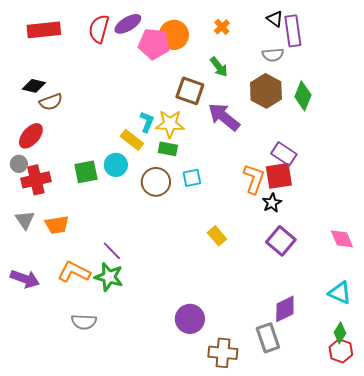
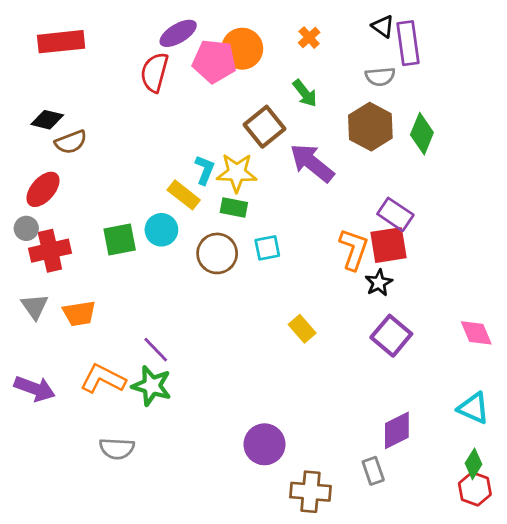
red semicircle: (99, 29) -> (154, 72), moved
brown square: (190, 91) -> (265, 127), turned 32
gray rectangle: (268, 338) -> (373, 471), size x0.7

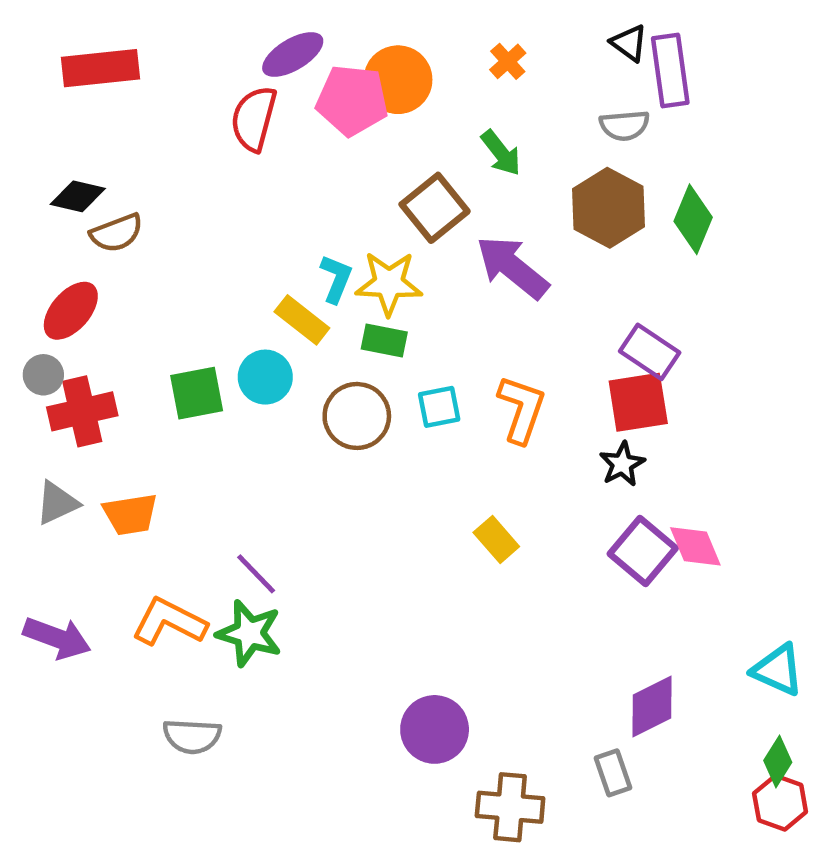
orange L-shape: (354, 249) -> (522, 409), moved
gray triangle: (35, 306) -> (57, 503), turned 40
pink diamond: (476, 333) -> (695, 546), moved

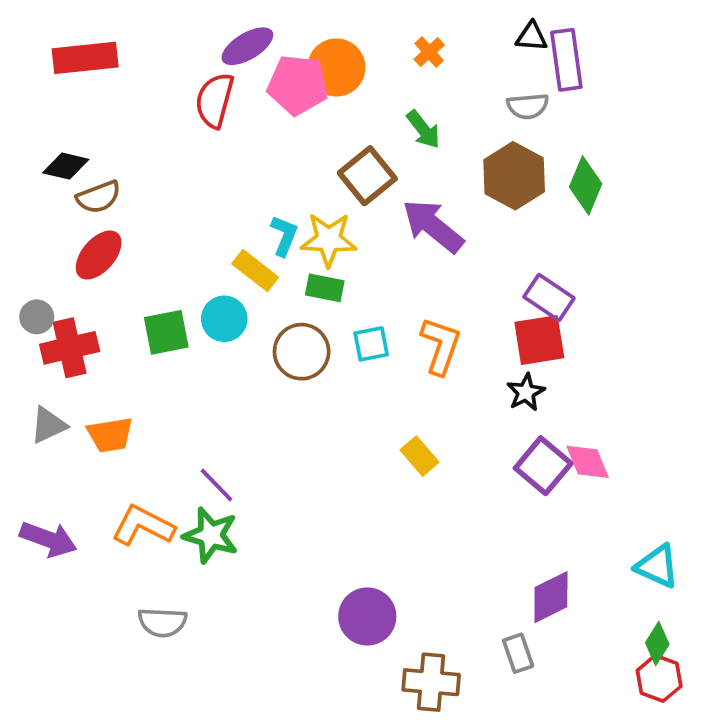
black triangle: (629, 43) -> (532, 37), turned -32
red ellipse: (71, 311) -> (99, 255), moved

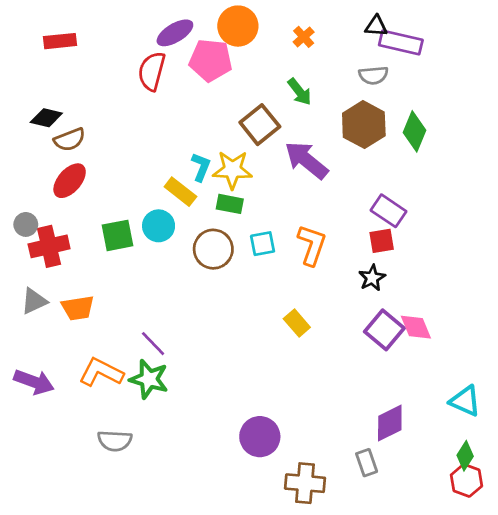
red rectangle: (85, 58) -> (60, 41), size x0.7
purple rectangle: (566, 60) -> (401, 42), turned -69
orange circle: (336, 67) -> (238, 26), moved
red square: (539, 340) -> (382, 241), size x0.7

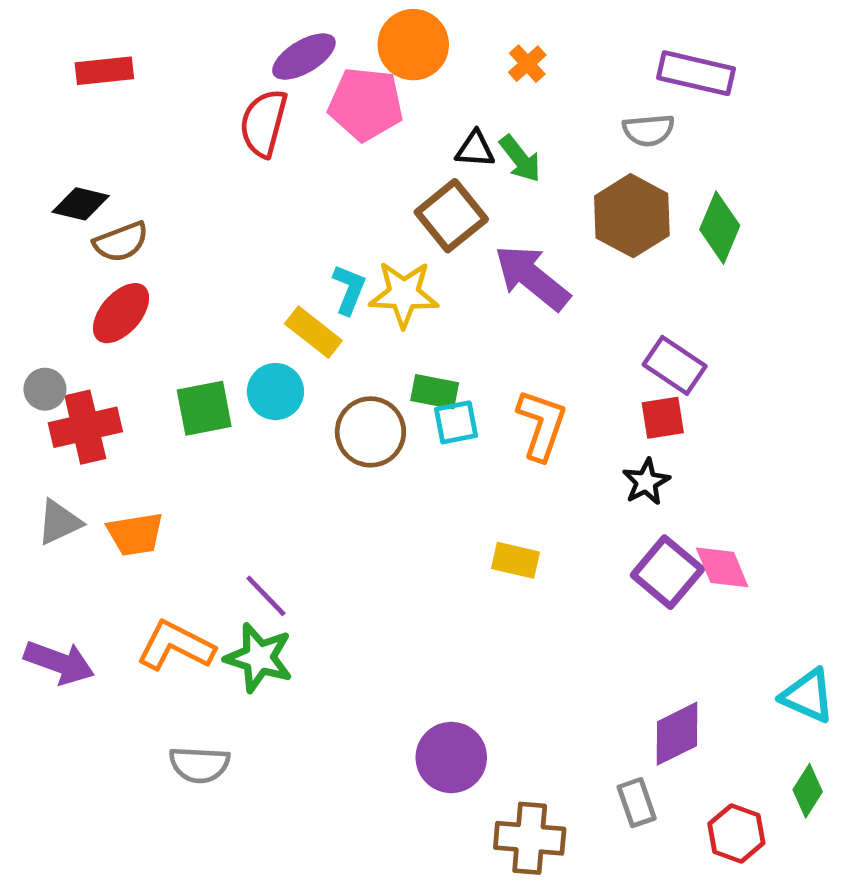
black triangle: (376, 26) -> (475, 149), moved
green rectangle: (230, 204) -> (435, 392), moved
yellow rectangle: (297, 323) -> (515, 560), turned -36
red hexagon: (466, 480) -> (736, 833), moved

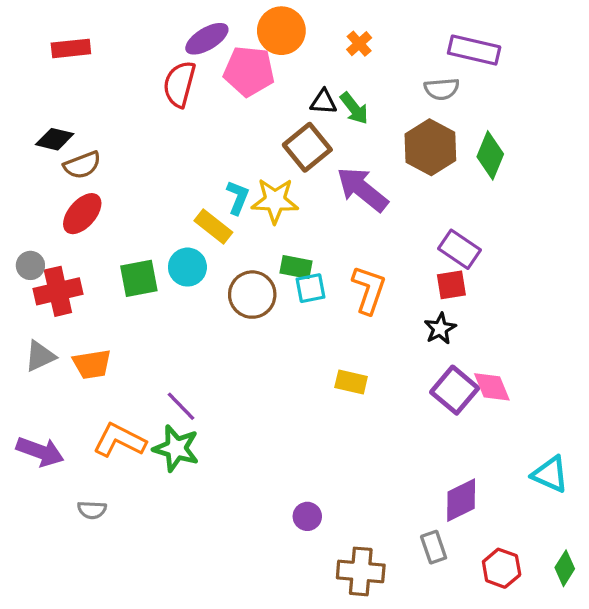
purple circle: (451, 757) -> (307, 516), size x0.6
gray semicircle: (199, 765) -> (92, 510), moved, size x0.7
green diamond: (808, 791) -> (565, 568), moved

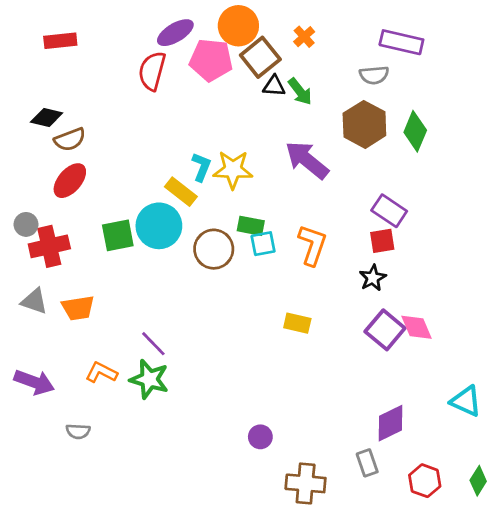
brown square: (307, 147) -> (260, 57), moved
cyan circle: (187, 267) -> (159, 226), size x1.4
gray triangle: (40, 356) -> (34, 301), turned 44
orange L-shape: (119, 440) -> (101, 372), size x0.7

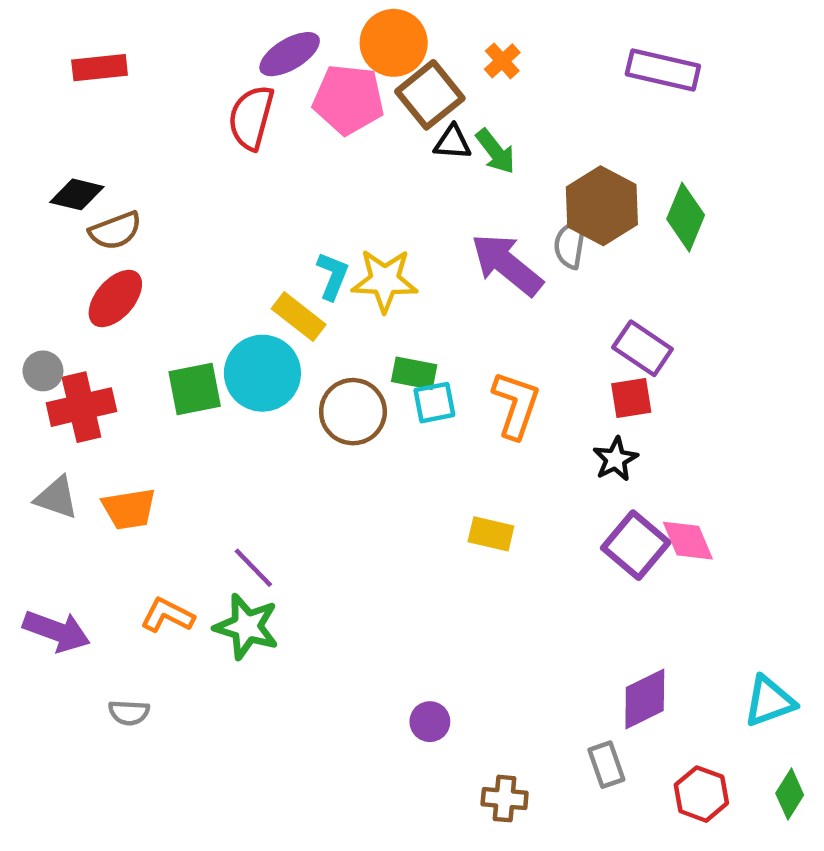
gray semicircle: (374, 75) -> (570, 244), moved, turned 104
cyan triangle: (466, 401) -> (769, 701), moved, turned -44
brown cross: (306, 483) -> (505, 799), size x0.7

